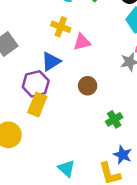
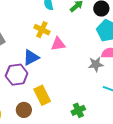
brown circle: (88, 86) -> (24, 110), moved
yellow rectangle: (37, 104) -> (42, 95), moved, turned -54

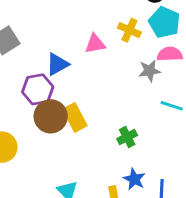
yellow cross: (42, 30) -> (129, 30), moved
brown circle: (24, 110) -> (51, 116), moved, size x1.5

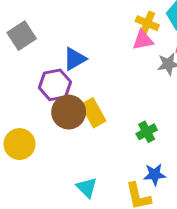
pink triangle: (95, 44) -> (143, 40), moved
blue star: (134, 179) -> (155, 174), turned -30

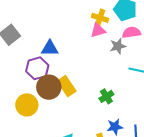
blue triangle: (75, 59) -> (50, 48), turned 36
yellow circle: (20, 144) -> (27, 105), moved

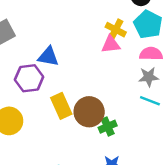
gray star: (118, 46) -> (149, 77), moved
brown circle: (49, 87) -> (89, 112), moved

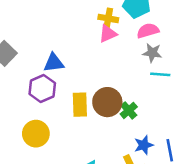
gray star: (149, 77) -> (152, 53), turned 30
yellow rectangle: (61, 106) -> (80, 105), turned 40

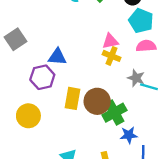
yellow cross: (108, 18) -> (112, 56), moved
gray star: (152, 53) -> (136, 78), moved
green cross: (129, 110) -> (114, 113), size x1.5
blue star: (144, 145) -> (129, 135), moved

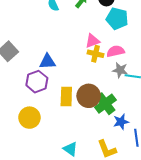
pink semicircle: (146, 46) -> (116, 51), moved

